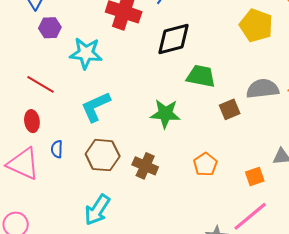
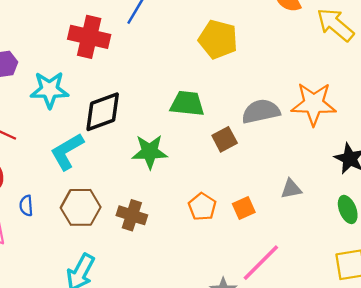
yellow pentagon: (256, 25) -> (218, 39), moved
black diamond: (174, 39) -> (103, 112), moved
orange square: (255, 176) -> (244, 208), moved

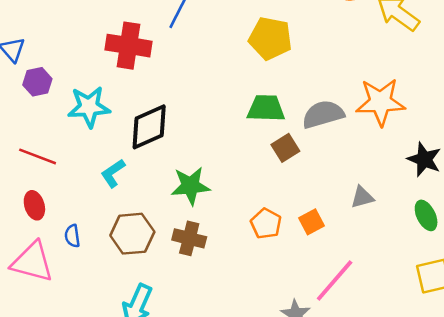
green trapezoid: (187, 104) -> (266, 108), moved
cyan L-shape: (67, 151) -> (113, 173), size x0.7
green star: (150, 152) -> (190, 186), moved

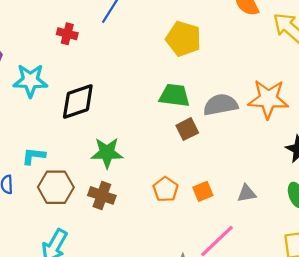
red cross: (128, 46) -> (67, 34), size x0.6
cyan L-shape: (113, 173) -> (34, 156), moved, turned 35
gray triangle: (362, 197) -> (247, 193), moved

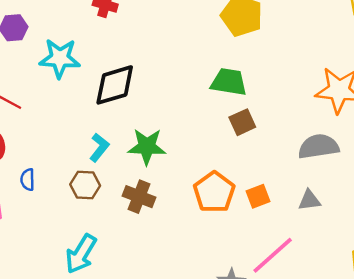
gray semicircle: (221, 105) -> (319, 147), moved
cyan L-shape: (34, 156) -> (99, 147), moved, turned 120
brown hexagon: (56, 187) -> (85, 185), size x0.7
orange pentagon: (166, 189) -> (214, 192), size x1.4

